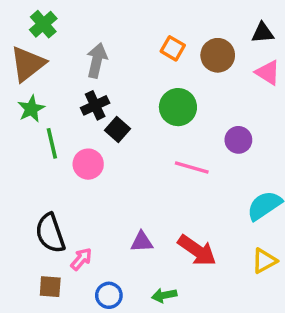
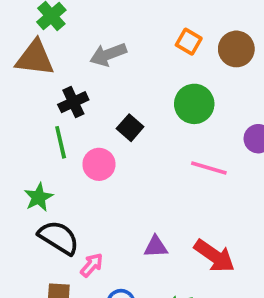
gray arrow: (97, 60) -> (108, 54), turned -124
brown triangle: (28, 64) -> (35, 58), turned 45
black cross: (95, 105) -> (73, 102), moved
green star: (31, 109) -> (39, 197), moved
black semicircle: (50, 233) -> (59, 238), turned 141

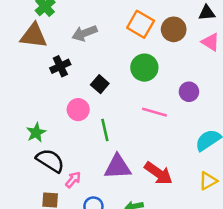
orange square: (189, 42) -> (141, 24), size x1.5
green line: (61, 142) -> (105, 130), moved
purple triangle: (156, 247) -> (118, 167), size x1.6

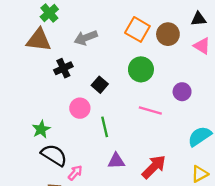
purple triangle: (118, 167) -> (116, 161), size x0.7
red arrow: (158, 173) -> (154, 167), turned -80

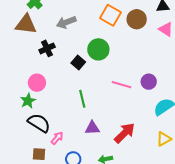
green circle: (141, 69) -> (98, 49), moved
purple circle: (182, 92) -> (149, 82), moved
pink circle: (80, 108) -> (37, 83), moved

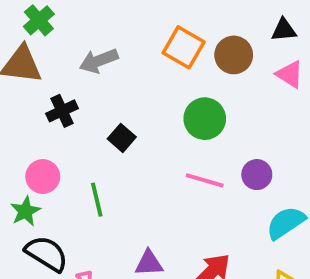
green circle: (98, 49) -> (205, 119), moved
green line: (82, 99) -> (97, 200), moved

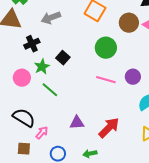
brown circle: (234, 55) -> (129, 23), moved
green line: (97, 200) -> (50, 90), turned -36
green star: (25, 211) -> (42, 67), moved

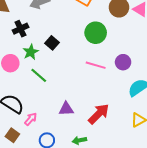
brown square: (24, 149) -> (12, 135), turned 32

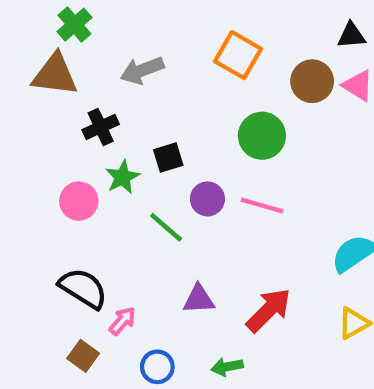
black square: (52, 43) -> (168, 158), turned 32
purple circle: (123, 62) -> (207, 199), moved
green line: (39, 75) -> (166, 227), moved

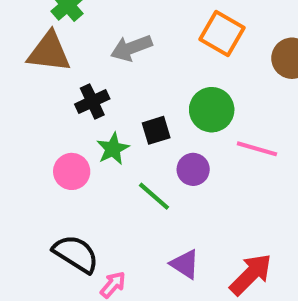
green circle: (262, 136) -> (212, 110), moved
pink line: (262, 205) -> (257, 149), moved
purple triangle: (199, 299) -> (185, 264), turned 36

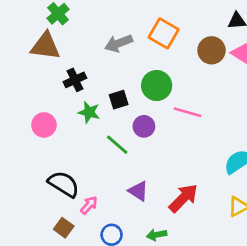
gray arrow: (131, 48) -> (119, 43), moved
green star: (113, 149) -> (89, 112), turned -30
pink circle: (72, 171) -> (44, 125), moved

